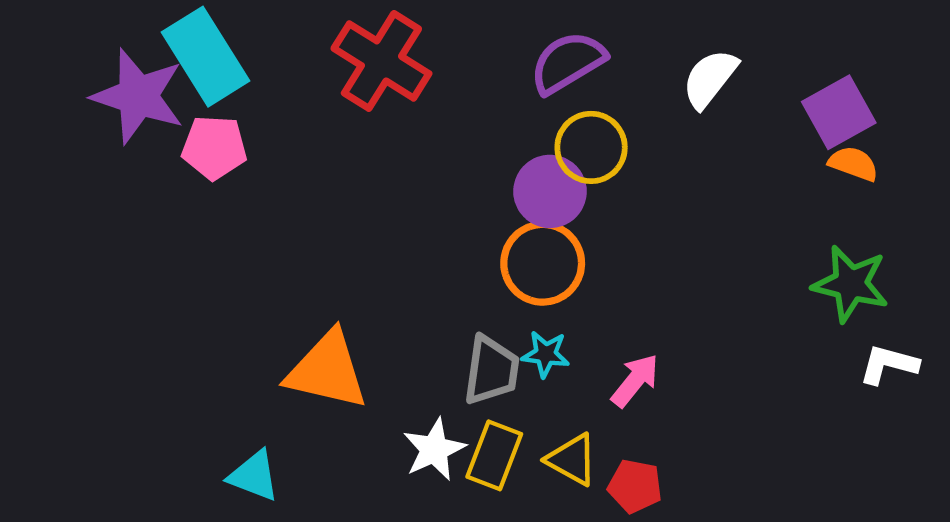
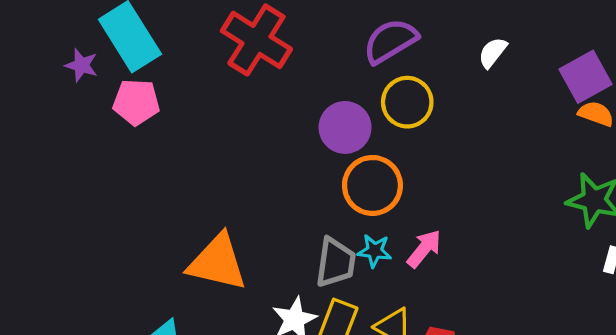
white semicircle: (710, 79) -> (493, 53), size x0.7
purple star: (138, 96) -> (81, 65), size x0.5
purple circle: (550, 191) -> (345, 127), moved
pink arrow: (635, 381) -> (424, 249), moved

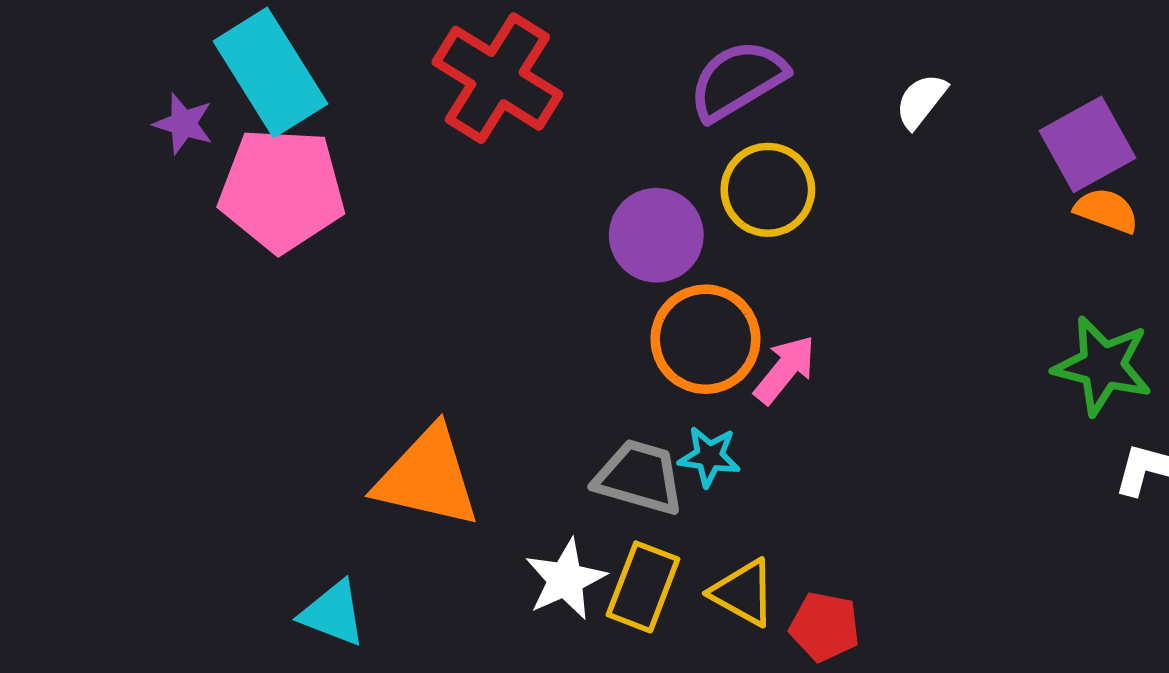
pink pentagon: (136, 102) -> (282, 190), size x1.5
pink arrow: (424, 249) -> (785, 369), moved
gray trapezoid: (336, 262) -> (639, 477), turned -82

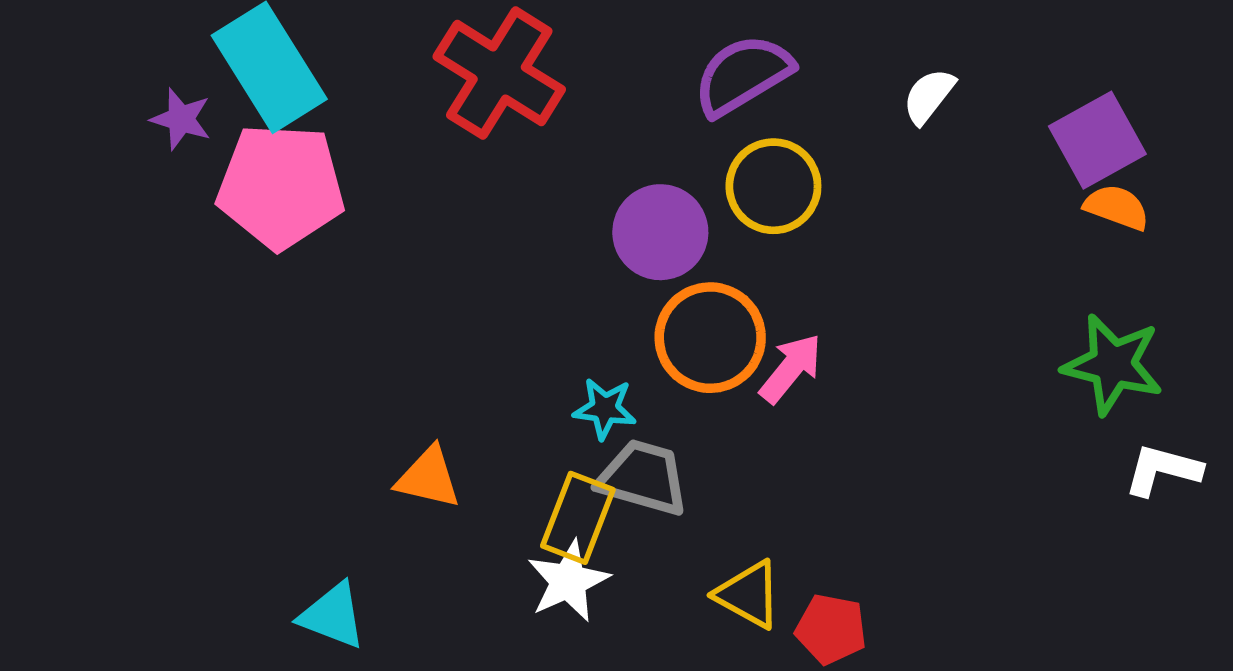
cyan star: (709, 456) -> (605, 409), moved
orange triangle: (427, 477) -> (428, 478), size x0.6
yellow rectangle: (643, 587) -> (578, 518), moved

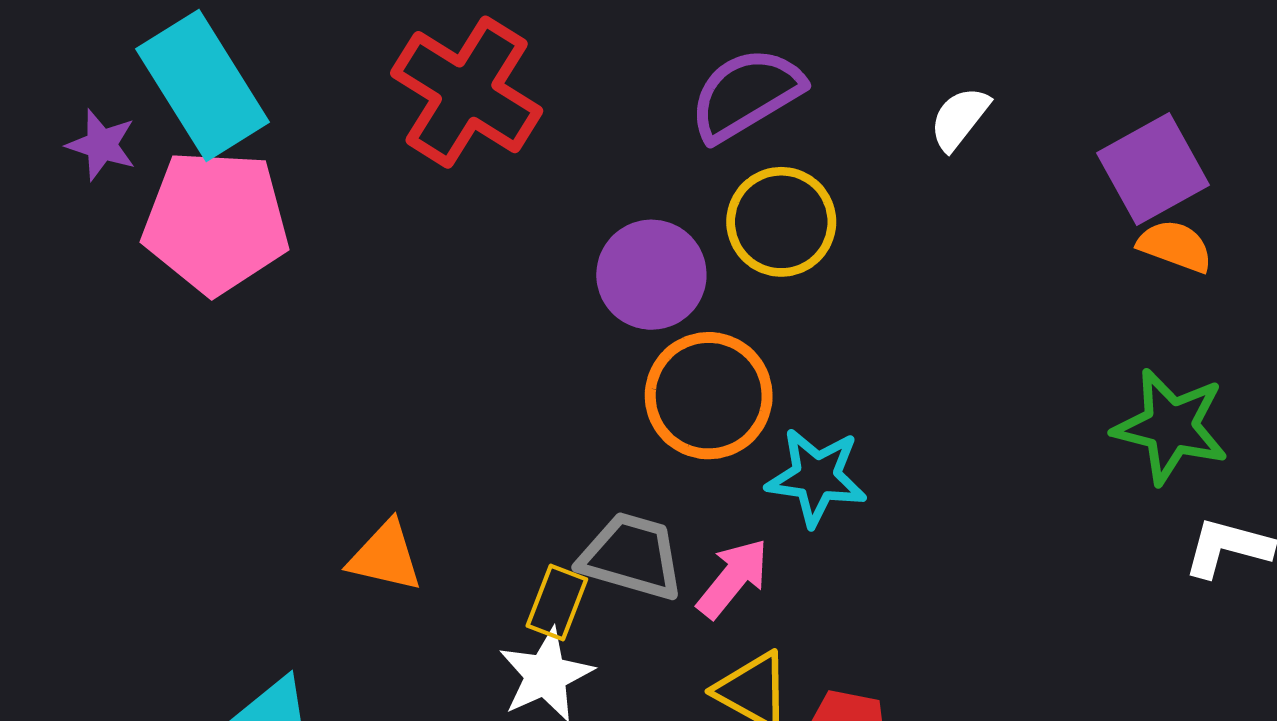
pink arrow: (791, 368) -> (733, 578), moved
cyan star: (605, 409) -> (816, 477), moved, size x1.4
yellow rectangle: (578, 518) -> (557, 602), size x0.7

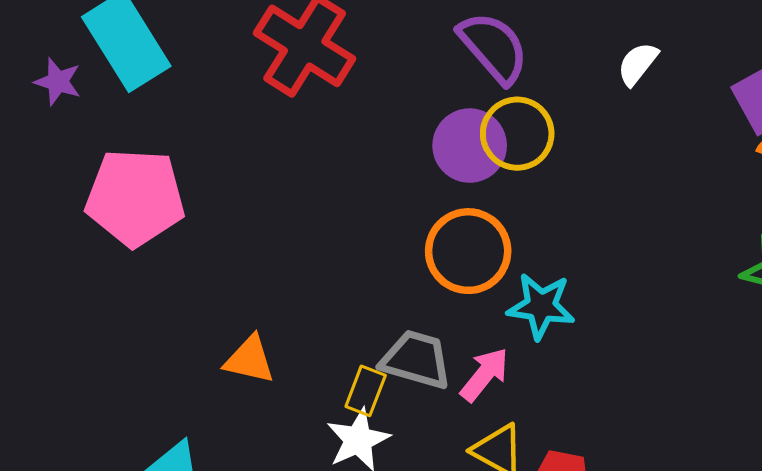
purple semicircle: (746, 94) -> (493, 47), turned 80
pink pentagon: (216, 222) -> (135, 198), moved
purple circle: (651, 275) -> (470, 146), moved

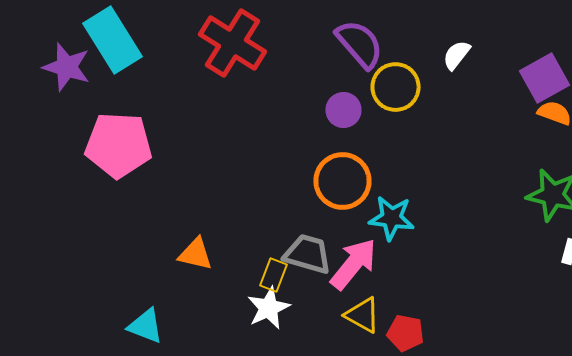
purple star: (58, 82) -> (66, 67), size x1.5
yellow circle: (517, 134) -> (396, 87), moved
purple circle: (470, 146) -> (344, 110), size x0.7
pink arrow: (484, 374) -> (354, 264), size x1.4

